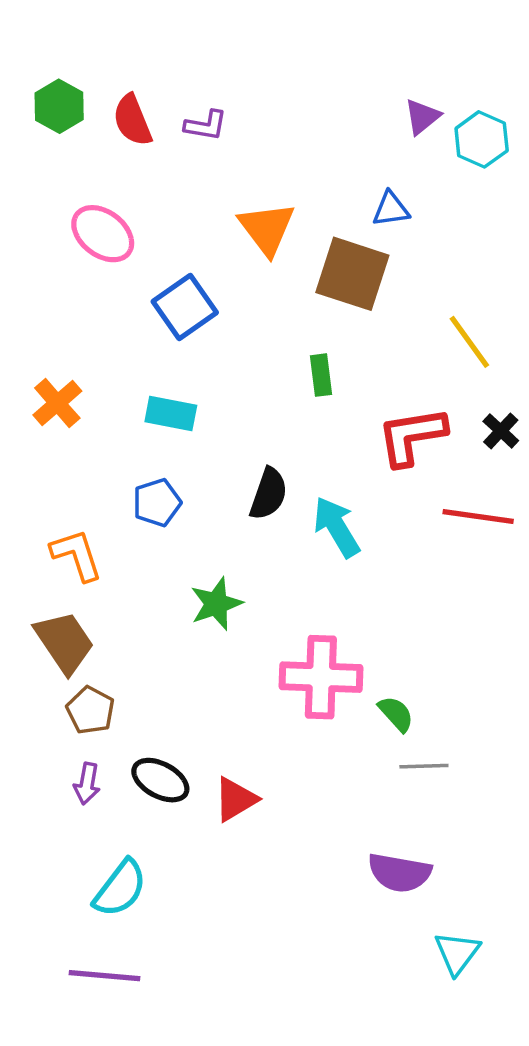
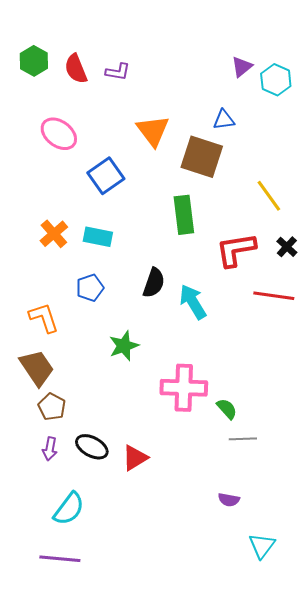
green rectangle: (321, 375) -> (184, 215), size x1.6
orange cross: (57, 403) -> (54, 234), moved
purple semicircle: (400, 873) -> (229, 500), size x0.6

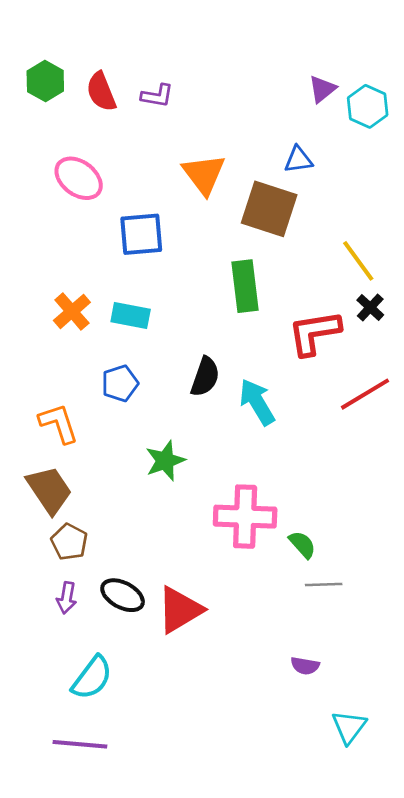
blue square: (106, 176) -> (141, 234), turned 30
black cross: (287, 247) -> (370, 307), moved
red line: (274, 296) -> (365, 394), turned -39
red triangle: (135, 458) -> (180, 610), size x1.4

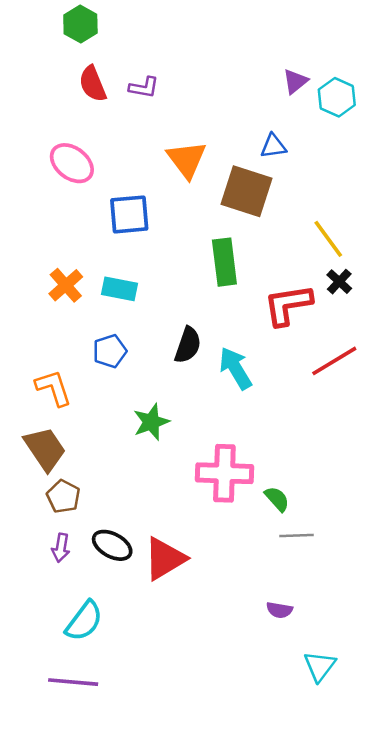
green hexagon: (45, 81) -> (80, 24), moved

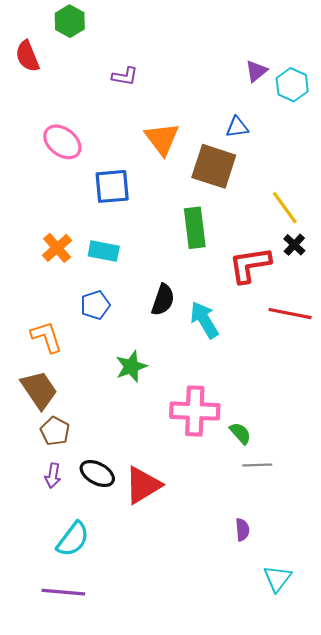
red semicircle: (93, 84) -> (27, 56), moved
red line: (334, 361) -> (290, 314), turned 42
purple semicircle: (279, 610) -> (242, 530), turned -105

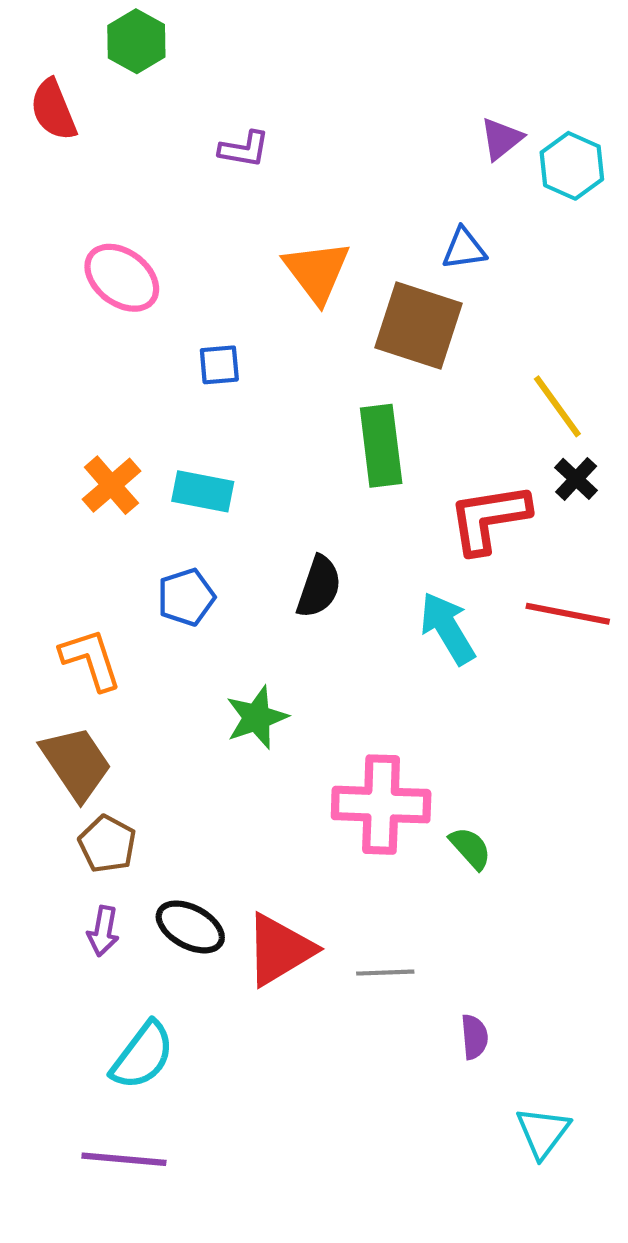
blue square: (112, 186) -> (219, 365), size x0.6
cyan arrow: (204, 320) -> (447, 628), moved
gray line: (257, 465) -> (385, 973), moved

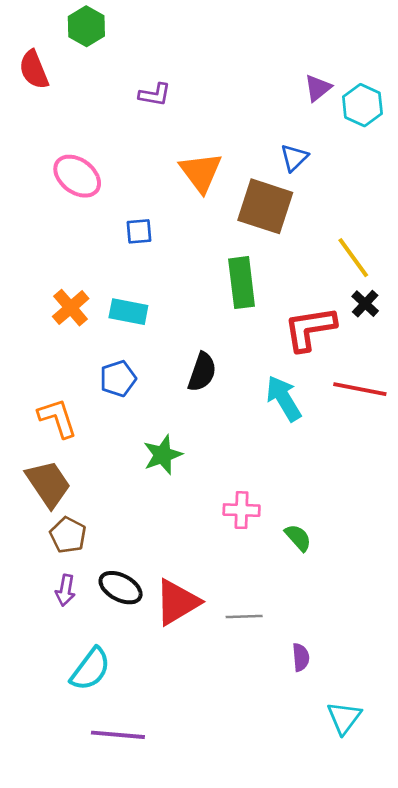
blue triangle: (464, 249) -> (294, 158), turned -36
pink cross: (381, 805) -> (242, 510), size x0.6
purple line: (124, 1159) -> (118, 735), moved

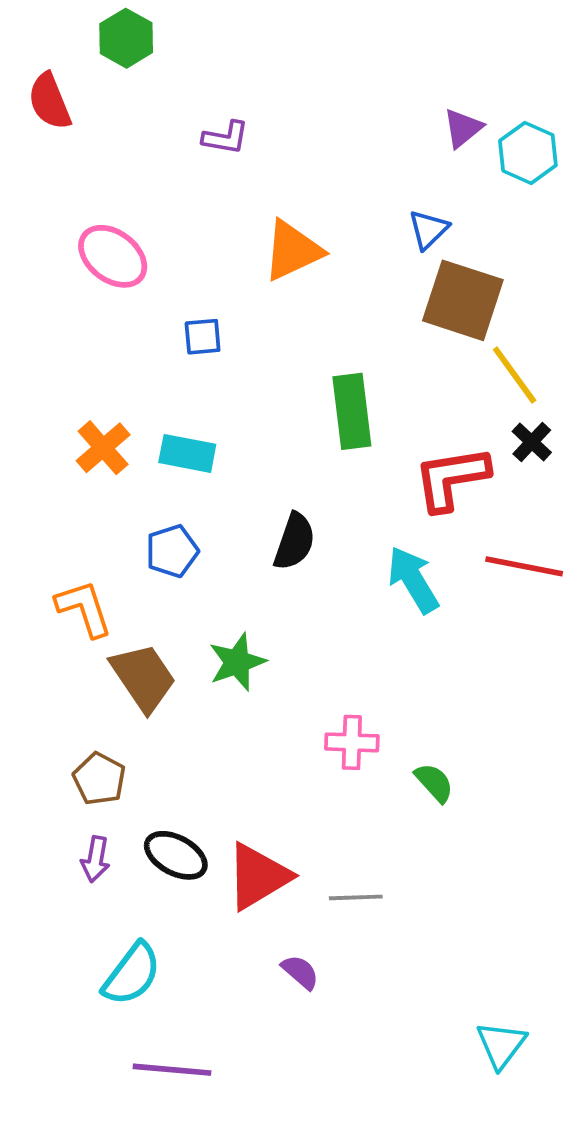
orange triangle: (201, 172) -> (293, 251), turned 42
brown square: (265, 206) -> (463, 300), moved
brown trapezoid: (48, 484) -> (143, 677), moved
purple semicircle: (301, 657) -> (300, 972), moved, turned -44

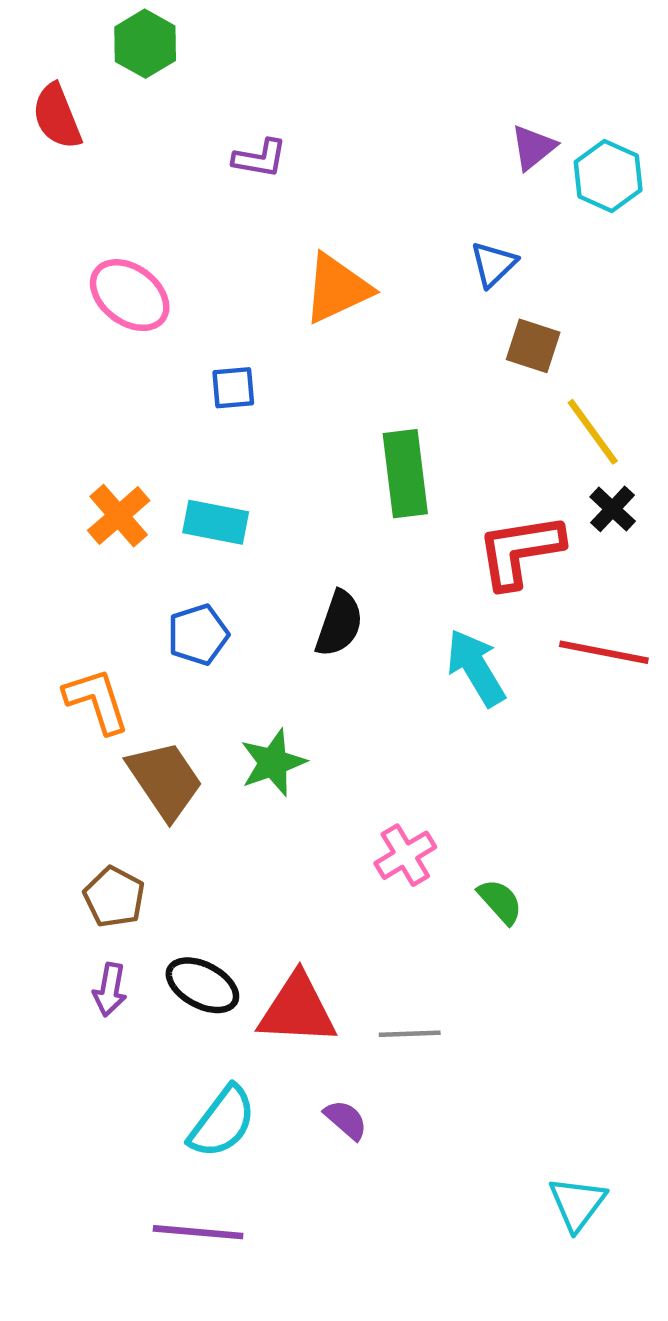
brown square: (463, 300) -> (533, 346), size x0.6
pink cross: (352, 742) -> (405, 855), turned -33
red triangle: (258, 876) -> (297, 1009), turned 34
cyan semicircle: (132, 974) -> (222, 1122), moved

